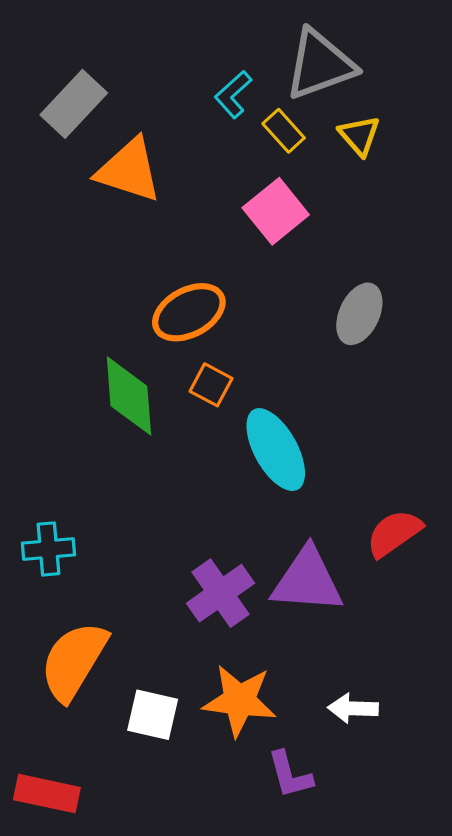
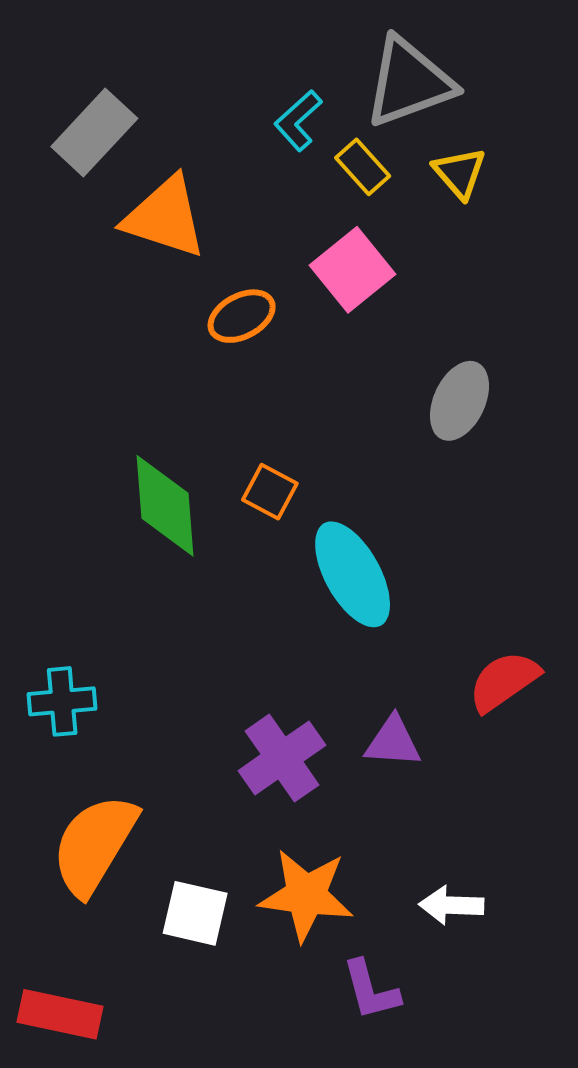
orange ellipse: (189, 312) -> (242, 316), moved, size x0.7
purple triangle: (307, 581) -> (393, 742), size x0.6

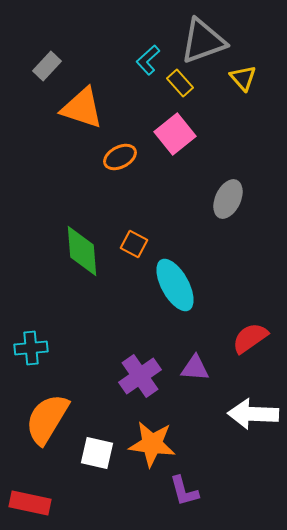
gray rectangle: (94, 133) -> (47, 66), size x0.7
yellow triangle: (459, 173) -> (243, 78), moved
white arrow: (451, 905) -> (253, 414), moved, size x1.6

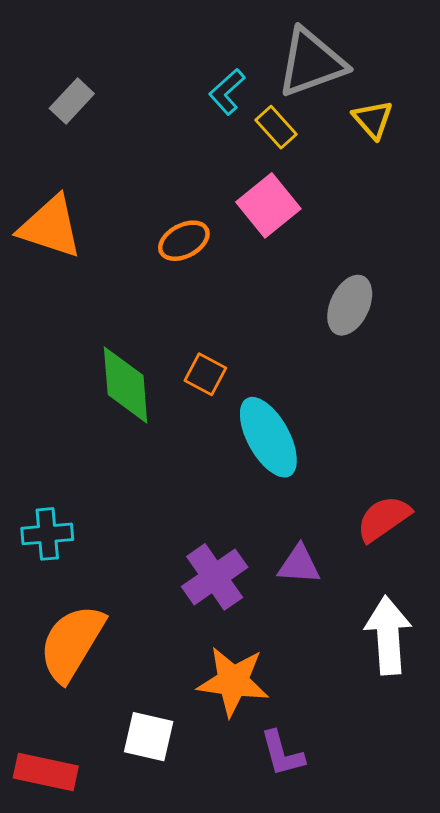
orange triangle: (82, 108) -> (50, 227), moved
white arrow: (253, 414) -> (388, 635), turned 84
white square: (97, 453) -> (149, 737), moved

